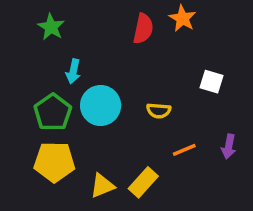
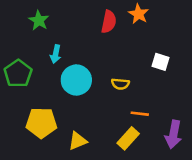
green pentagon: (53, 112) -> (18, 74), moved
purple arrow: (229, 146) -> (173, 134), moved, size x1.5
orange line: (184, 150) -> (140, 114), turned 30
yellow rectangle: (143, 182) -> (128, 138), moved

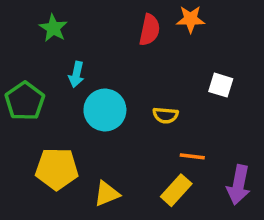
orange star: (138, 14) -> (190, 19), turned -30

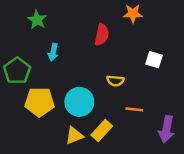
red semicircle: (149, 30) -> (102, 35), moved
cyan circle: (105, 110) -> (79, 102), moved
yellow pentagon: (57, 169) -> (40, 102), moved
yellow rectangle: (176, 190) -> (102, 130), moved

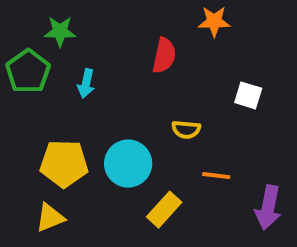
green star: (37, 20) -> (60, 31), turned -30
green pentagon: (17, 71) -> (28, 71), moved
yellow triangle: (74, 135) -> (50, 218), moved

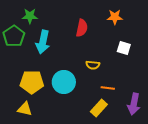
orange star: (214, 21) -> (115, 17), moved
cyan arrow: (86, 83) -> (43, 42), size x1.6
yellow rectangle: (164, 210) -> (99, 108), moved
yellow triangle: (50, 218) -> (25, 109), turned 35

